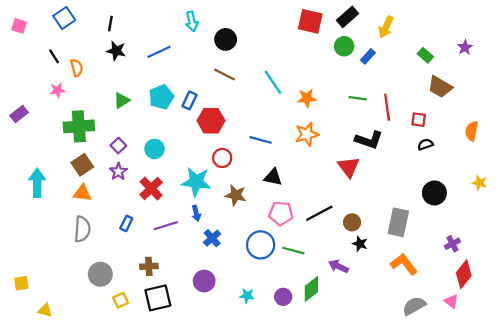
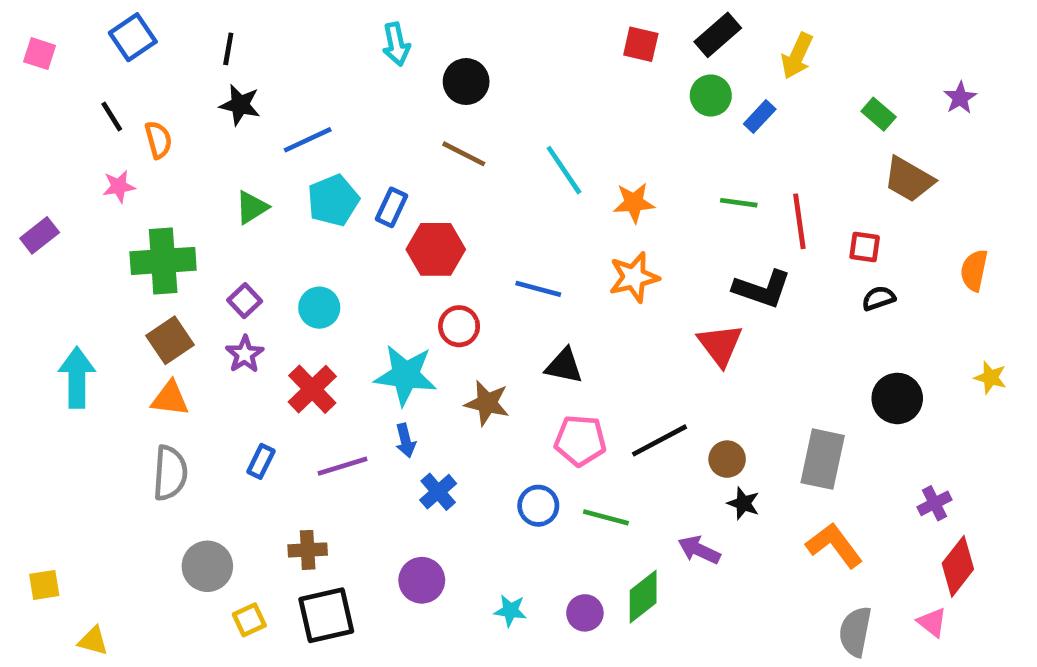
red square: (310, 21) -> (641, 44), size x0.7
blue line: (159, 52) -> (308, 140), moved
blue circle: (261, 245) -> (538, 506), size x0.7
gray semicircle: (414, 306) -> (855, 632), turned -50

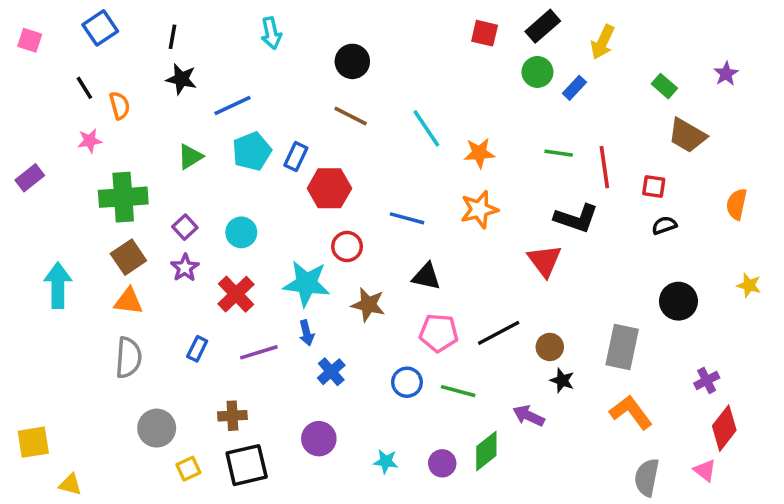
cyan arrow: (396, 44) -> (271, 33), moved
yellow square: (44, 585) -> (33, 442), size x1.4

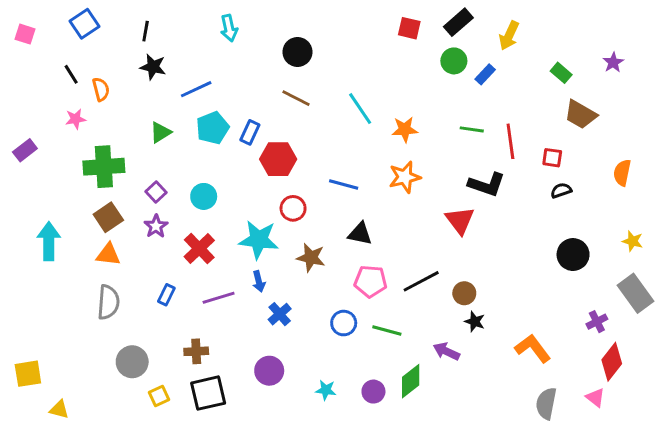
gray rectangle: (622, 347) -> (636, 293), moved, turned -48

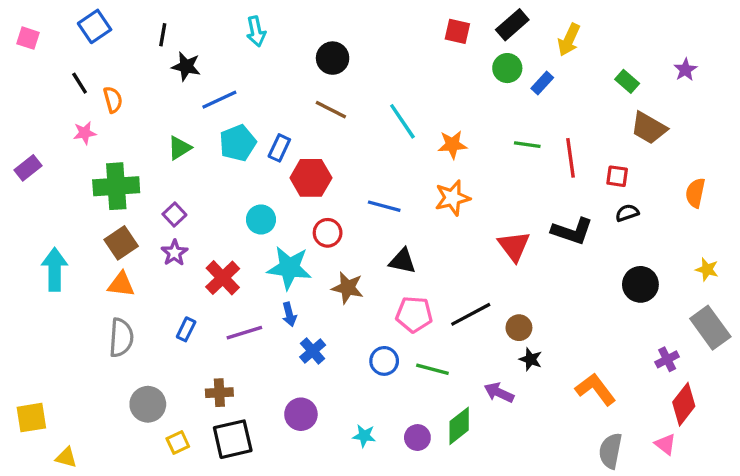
black star: (153, 67) -> (186, 66), moved
black L-shape: (487, 185) -> (572, 231), moved
cyan circle: (204, 196) -> (261, 219), moved

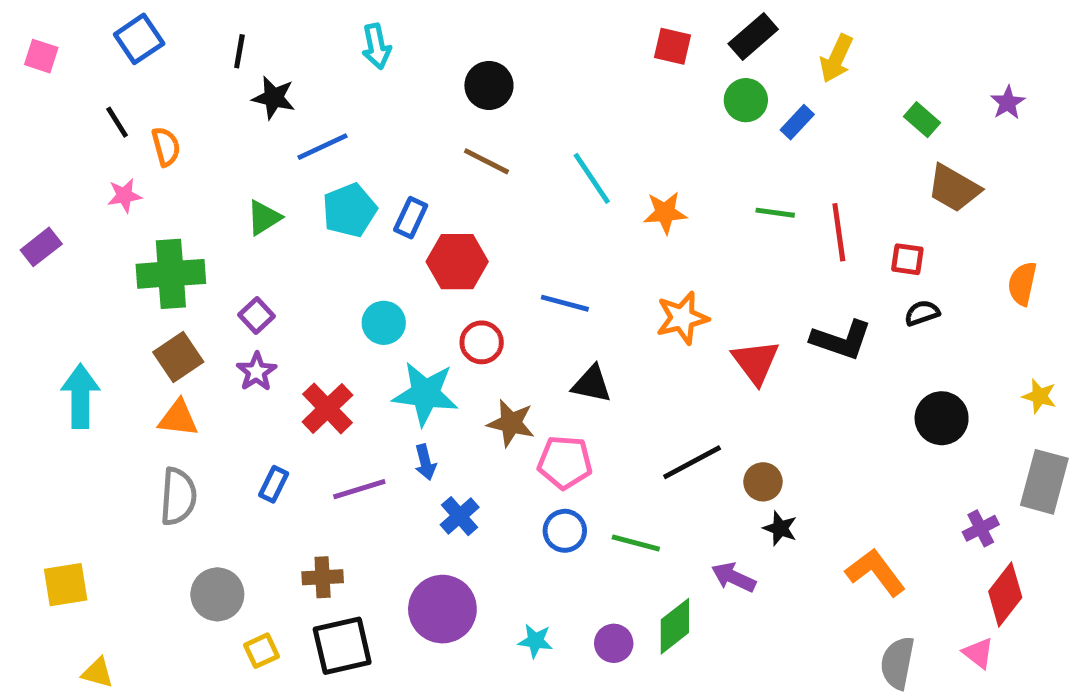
orange star: (452, 198) -> (682, 318), moved
pink pentagon: (414, 314) -> (565, 462), moved
gray rectangle: (710, 328) -> (1044, 482), turned 51
purple circle: (301, 414) -> (442, 609), size x1.4
yellow square: (31, 418) -> (66, 585), moved

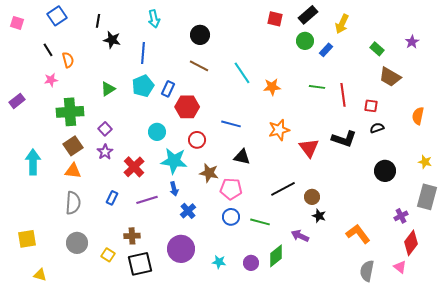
blue line: (323, 147) -> (143, 53), moved, turned -60
gray circle: (217, 594) -> (77, 243), moved
yellow square: (261, 651) -> (108, 255), moved, turned -32

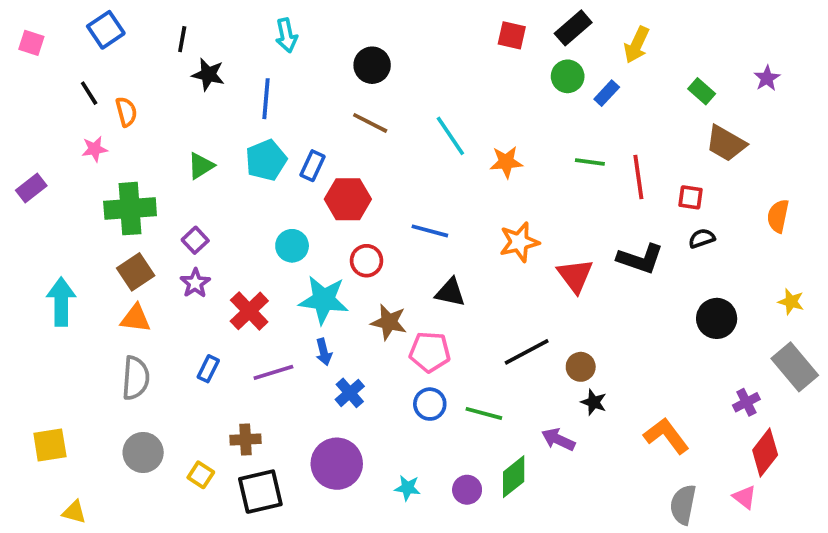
gray rectangle: (427, 197) -> (795, 367), turned -55

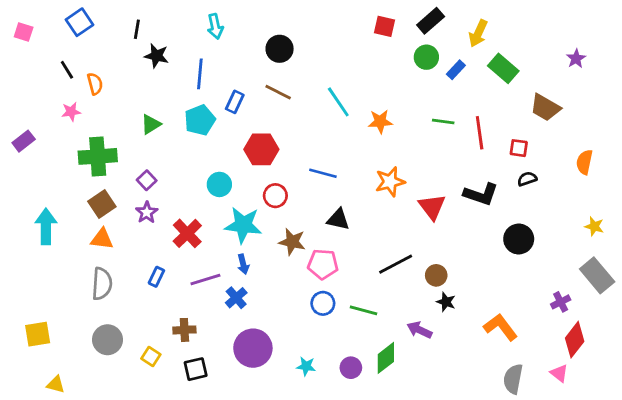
green rectangle: (702, 91) -> (503, 68), moved, size x1.5
blue rectangle: (313, 166) -> (235, 102), moved
black circle: (717, 318) -> (519, 239), moved
blue cross: (350, 393) -> (236, 298), moved
black square: (260, 492) -> (196, 369), size x0.7

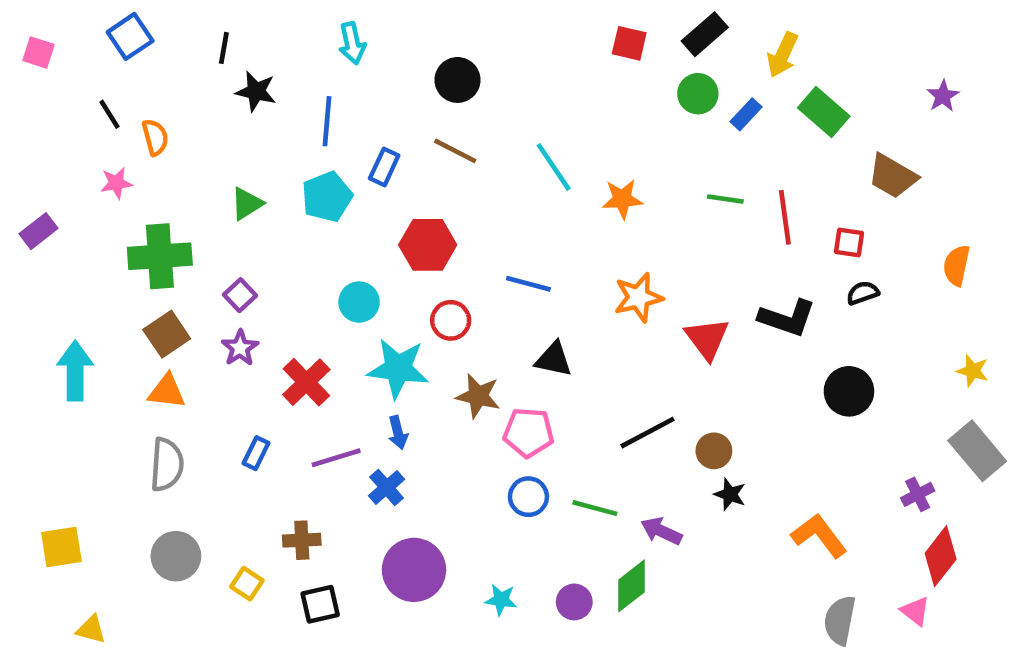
purple arrow: (419, 330) -> (661, 531), moved

